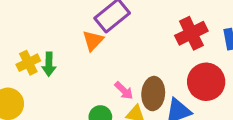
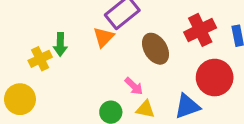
green arrow: (49, 64) -> (60, 44), moved
brown ellipse: (153, 94) -> (155, 49), moved, turned -36

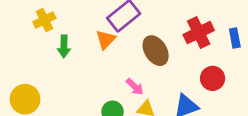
yellow cross: (40, 59) -> (44, 20), moved
red circle: (215, 78) -> (213, 78), size x0.7

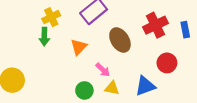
yellow cross: (44, 20) -> (51, 17), moved
orange triangle: (106, 39) -> (79, 47), moved

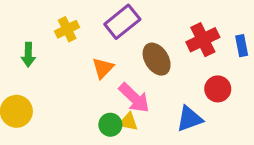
green arrow: (44, 37) -> (28, 55), moved
pink arrow: (103, 70) -> (134, 98), size x1.6
yellow triangle: (112, 88) -> (128, 122), moved

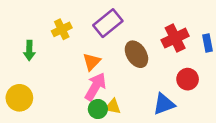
pink arrow: (134, 98) -> (95, 87), moved, turned -104

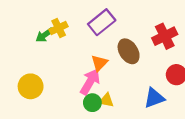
green arrow: (29, 50) -> (45, 35), moved, turned 54
orange triangle: (92, 62) -> (99, 63), moved
yellow circle: (19, 98) -> (31, 86), moved

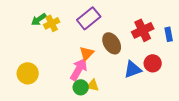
green arrow: (45, 35) -> (39, 19), moved
blue triangle: (154, 98) -> (133, 69), moved

